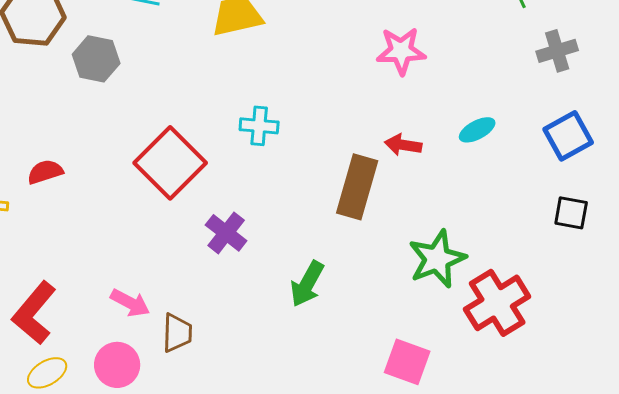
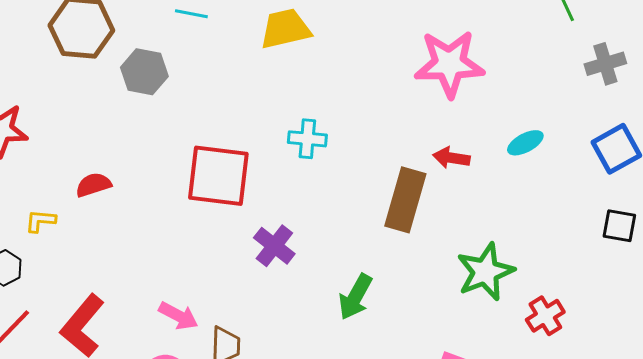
pink star: (401, 51) -> (449, 64), size x1.4
red square: (170, 163) -> (218, 176), turned -38
red cross: (497, 303) -> (545, 316), size x0.6

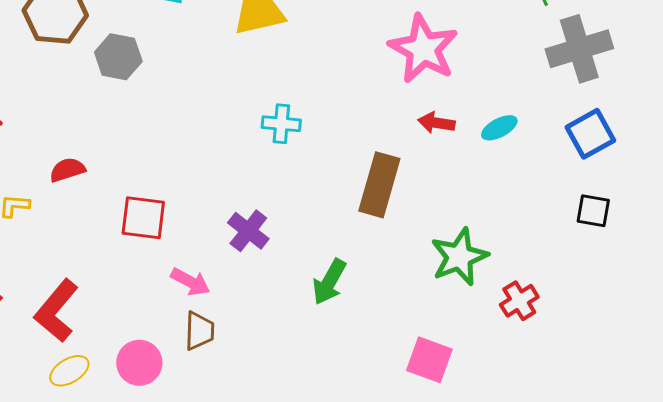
pink star: (449, 64) -> (423, 49), turned 30
gray cross: (605, 64) -> (579, 49), size x1.6
red arrow: (451, 158) -> (436, 123), moved
red square: (218, 176) -> (143, 218), moved, size x0.7
pink arrow: (178, 316) -> (190, 282), moved

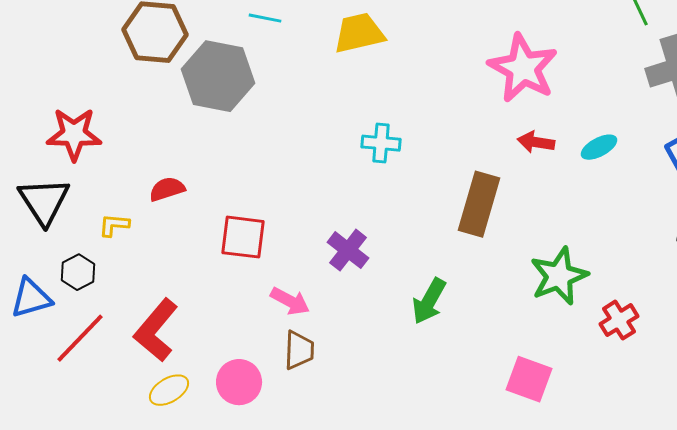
gray hexagon: (118, 57) -> (218, 76), size x1.5

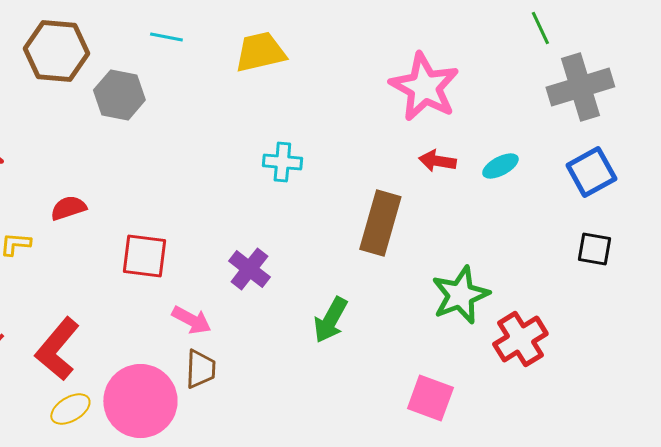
gray hexagon: (218, 76) -> (119, 95), size x0.7
red cross: (619, 320) -> (520, 339), size x1.4
pink circle: (239, 382) -> (140, 401), size x1.6

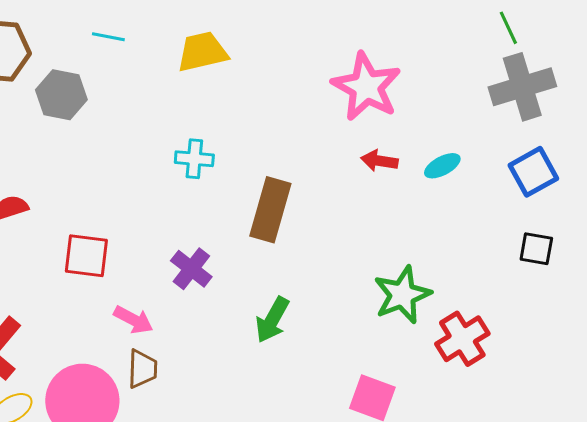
green line: (540, 28) -> (508, 28), moved
cyan cross: (282, 162) -> (194, 159), moved
brown rectangle: (380, 223) -> (270, 210), moved

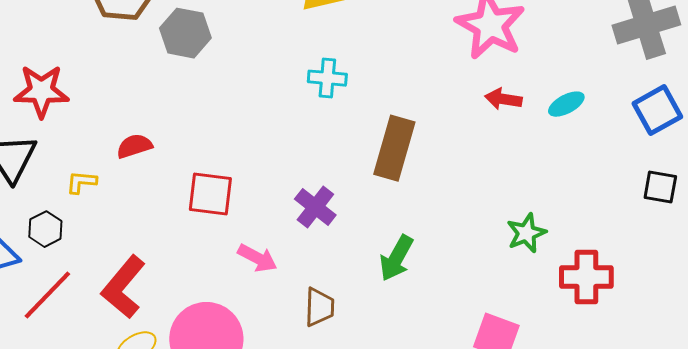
cyan cross: (194, 159) -> (327, 78), moved
green star: (402, 295) -> (526, 233), size x0.7
red cross: (462, 339) -> (586, 277), turned 32
brown trapezoid: (142, 369) -> (319, 307), moved

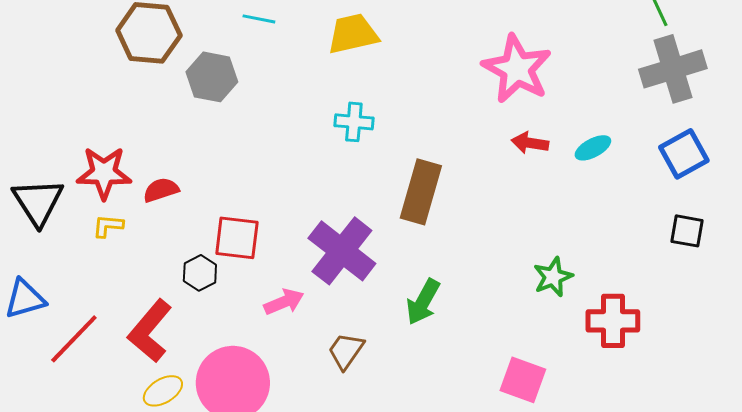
red star: (41, 91) -> (104, 173), moved
purple cross: (315, 207) -> (342, 251), size x1.6
black hexagon: (45, 229) -> (200, 273), moved
pink arrow: (257, 258) -> (284, 302), turned -51
brown trapezoid: (319, 307) -> (346, 351), turned -147

